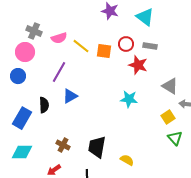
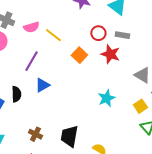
orange square: (104, 51) -> (79, 55), moved, turned 35
cyan star: (129, 99) -> (106, 98), moved, turned -30

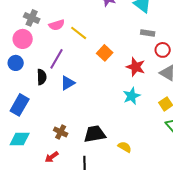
red circle: (98, 33) -> (163, 50), moved
red star: (110, 54) -> (136, 67), moved
black semicircle: (16, 94) -> (42, 77), moved
black trapezoid: (69, 136) -> (95, 134), turned 70

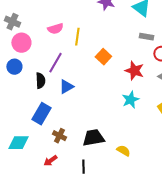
gray cross: (32, 18) -> (12, 22), moved
yellow line: (79, 33) -> (77, 37), turned 60
blue rectangle: (20, 105) -> (41, 114), moved

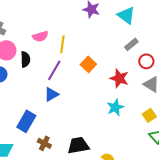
gray rectangle: (146, 37) -> (131, 44), turned -48
purple line: (55, 63) -> (54, 70), moved
black semicircle: (40, 81) -> (25, 59), moved

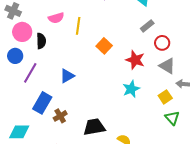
purple line: (54, 70) -> (30, 73), moved
brown cross: (44, 143) -> (60, 116), moved, turned 32

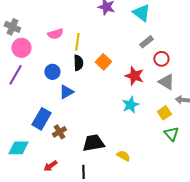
black semicircle: (41, 41) -> (78, 63), moved
blue circle: (15, 56) -> (52, 72), moved
purple line: (30, 73) -> (15, 75), moved

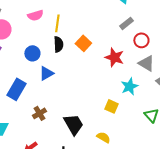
cyan star: (130, 105) -> (129, 86), moved
yellow square: (164, 113) -> (111, 106), moved, turned -32
blue rectangle: (41, 119) -> (16, 89), moved
black trapezoid: (93, 143) -> (73, 124), turned 70

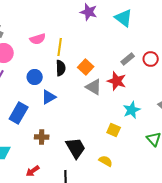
gray rectangle: (126, 23) -> (128, 59), moved
red circle: (141, 40) -> (151, 59), moved
gray triangle: (146, 63) -> (94, 87), moved
brown cross: (39, 113) -> (42, 137), turned 32

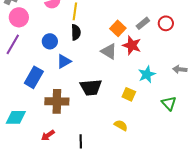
orange square: (86, 67) -> (118, 28), moved
brown cross: (42, 137) -> (57, 101), size x1.6
black trapezoid: (76, 148) -> (91, 87), moved, turned 115

